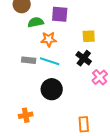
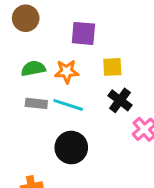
green semicircle: (36, 22) -> (33, 68), moved
yellow square: (89, 36) -> (112, 67), moved

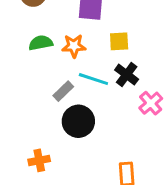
gray rectangle: (36, 103) -> (63, 91), moved, turned -50
cyan line: (68, 105) -> (93, 79), moved

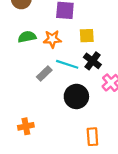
black circle: (78, 121) -> (76, 96), moved

